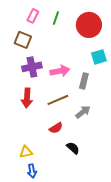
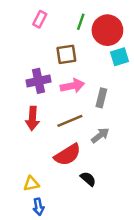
green line: (56, 18) -> (81, 22), moved
brown square: (23, 40) -> (66, 54), moved, turned -30
cyan square: (99, 57) -> (120, 57), moved
red semicircle: (56, 128) -> (68, 155), size x1.6

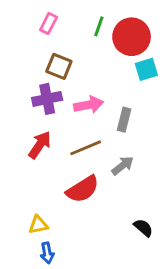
brown square: (66, 54) -> (59, 66), moved, turned 30
red arrow: (32, 118) -> (40, 145), turned -150
black semicircle: (88, 179) -> (143, 228), moved

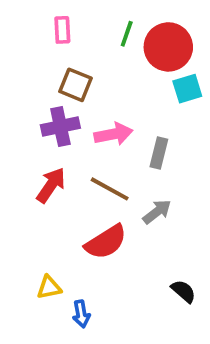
pink rectangle: (49, 23) -> (62, 30), turned -30
brown line: (86, 148) -> (110, 189), turned 52
blue arrow: (47, 253) -> (81, 314), moved

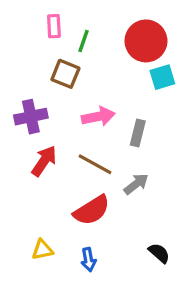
green line: (127, 34) -> (84, 41), moved
purple cross: (60, 126) -> (31, 117), moved
blue arrow: (81, 314) -> (88, 260), moved

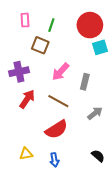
pink rectangle: (54, 26) -> (25, 20), moved
pink arrow: (98, 117) -> (60, 72), turned 144
gray arrow: (136, 184) -> (95, 113), moved

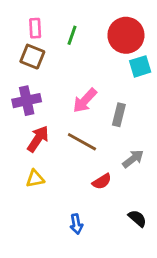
brown square: (40, 45) -> (32, 57), moved
red semicircle: (56, 129) -> (102, 181), moved, size x0.6
yellow triangle: (26, 154) -> (35, 179), moved

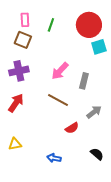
red arrow: (38, 139) -> (16, 103), moved
yellow triangle: (35, 179) -> (15, 144), moved
blue arrow: (76, 224) -> (54, 158), turned 112

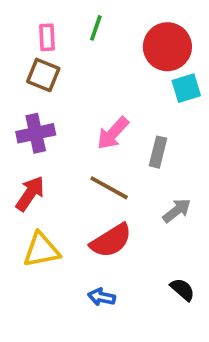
green line: (51, 25) -> (96, 28), moved
red semicircle: (72, 128) -> (111, 241), moved, size x1.6
yellow triangle: (15, 144) -> (41, 250), moved, size x1.5

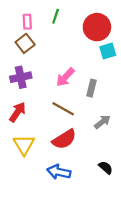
brown square: (43, 75) -> (25, 43), turned 30
yellow triangle: (41, 250) -> (24, 145), turned -50
blue arrow: (102, 297) -> (59, 172), size x1.5

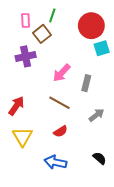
brown square: (25, 43) -> (42, 34), moved
purple cross: (21, 77) -> (26, 56), moved
red semicircle: (64, 139) -> (61, 131), size x0.6

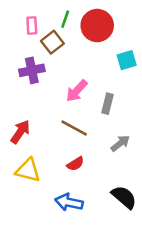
red circle: (91, 26) -> (97, 26), moved
yellow triangle: (23, 137) -> (28, 170), turned -45
black semicircle: (100, 158) -> (124, 197), size x1.5

